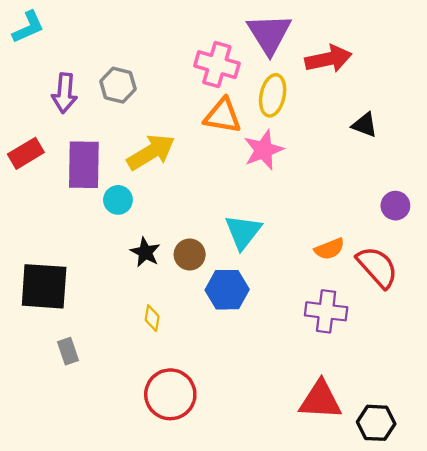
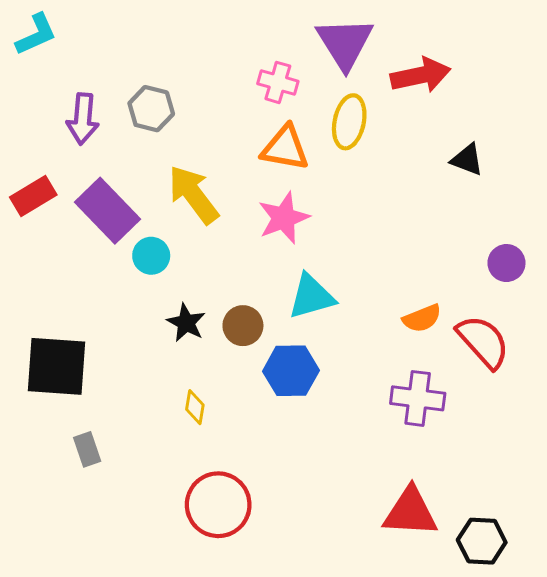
pink cross: (217, 65) -> (278, 82), size x0.7
pink star: (264, 150) -> (284, 218), moved
yellow arrow: (151, 152) -> (193, 195), turned -96
purple rectangle: (84, 165) -> (108, 211), turned -45
cyan triangle: (243, 232) -> (311, 297), turned 36

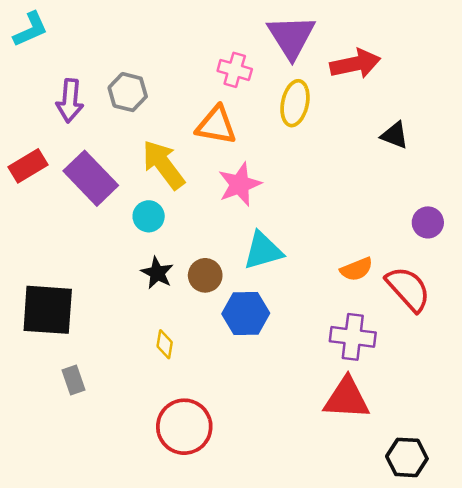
orange triangle: (285, 148) -> (216, 125), moved
cyan circle: (151, 256) -> (149, 216), moved
red triangle: (410, 512) -> (347, 398), moved

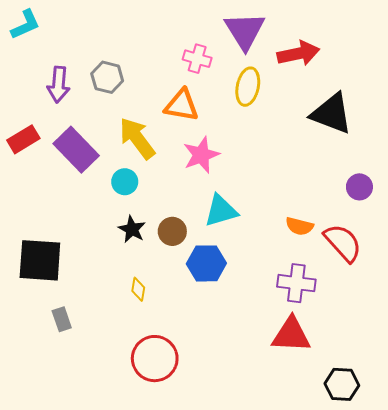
black triangle: (395, 135) -> (332, 113), size x1.8
orange semicircle: (356, 269) -> (299, 226), turned 36

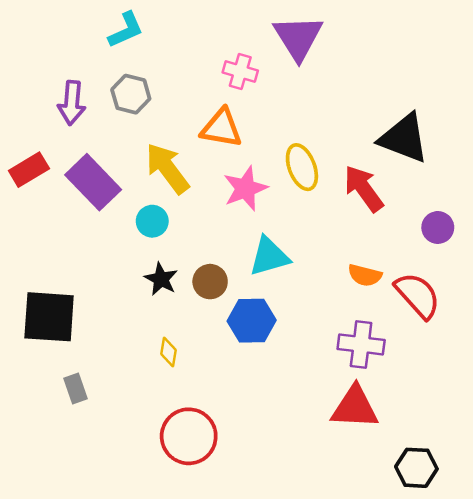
cyan L-shape: (25, 25) -> (126, 30), moved
red arrow: (298, 54) -> (364, 188), moved, turned -114
yellow ellipse: (248, 87) -> (302, 167), moved, turned -33

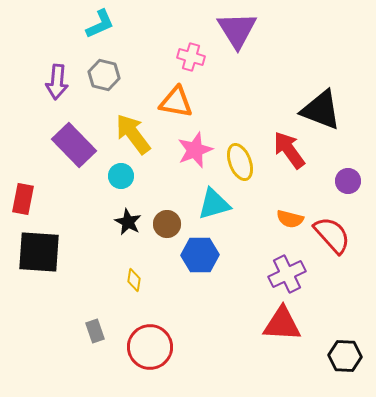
yellow ellipse: (302, 167) -> (240, 162), moved
red rectangle: (29, 170) -> (23, 199), moved, turned -48
purple cross: (361, 344) -> (287, 274), turned -33
gray rectangle: (75, 389) -> (95, 331), moved
black hexagon: (416, 468) -> (345, 356), moved

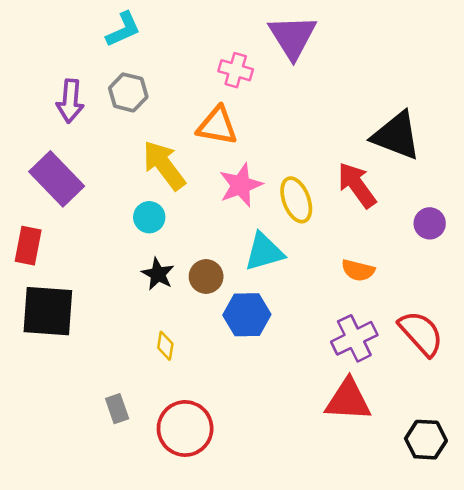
purple rectangle: (74, 145) -> (57, 179), moved
red semicircle: (332, 235) -> (421, 333), moved

